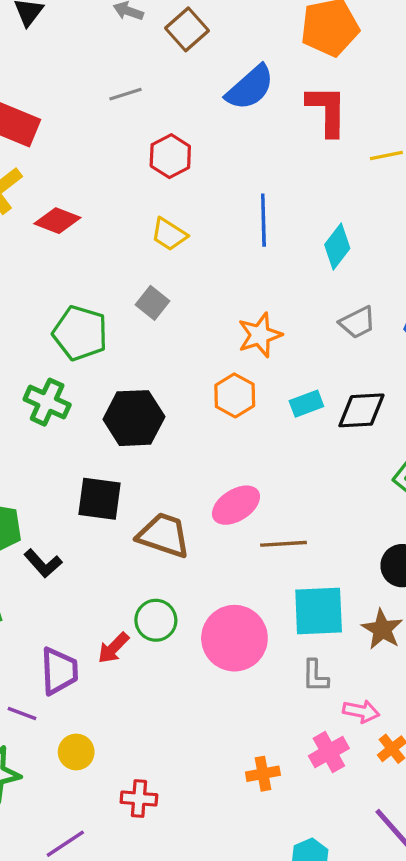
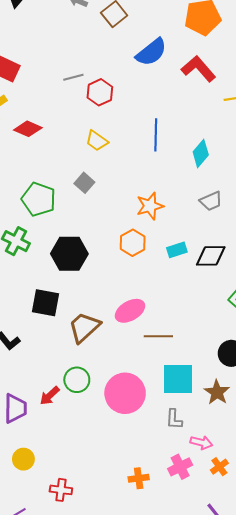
gray line: (125, 94) -> (73, 77), moved
red L-shape: (327, 110) -> (198, 69), turned -44
brown trapezoid: (164, 535) -> (84, 327), turned -64

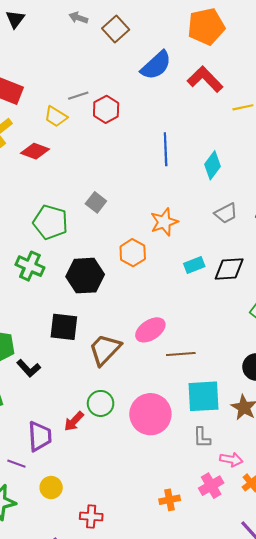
yellow trapezoid: (97, 141) -> (56, 117), moved
orange hexagon: (133, 243) -> (133, 253), moved

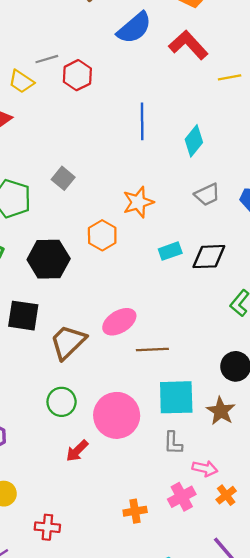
red arrow: (74, 421) -> (77, 451), moved

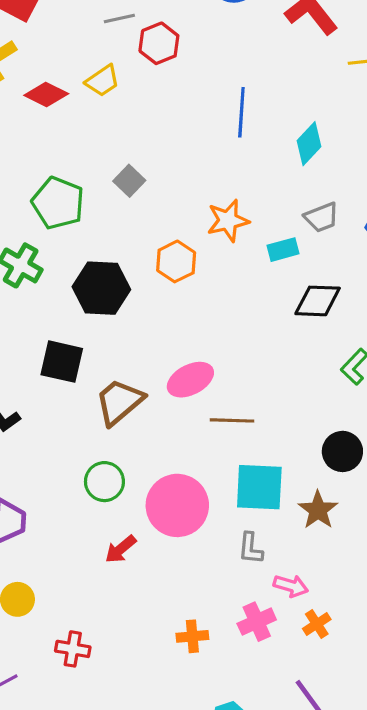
yellow trapezoid: (21, 82) -> (103, 81), moved, turned -72
cyan rectangle: (170, 251) -> (283, 250), moved

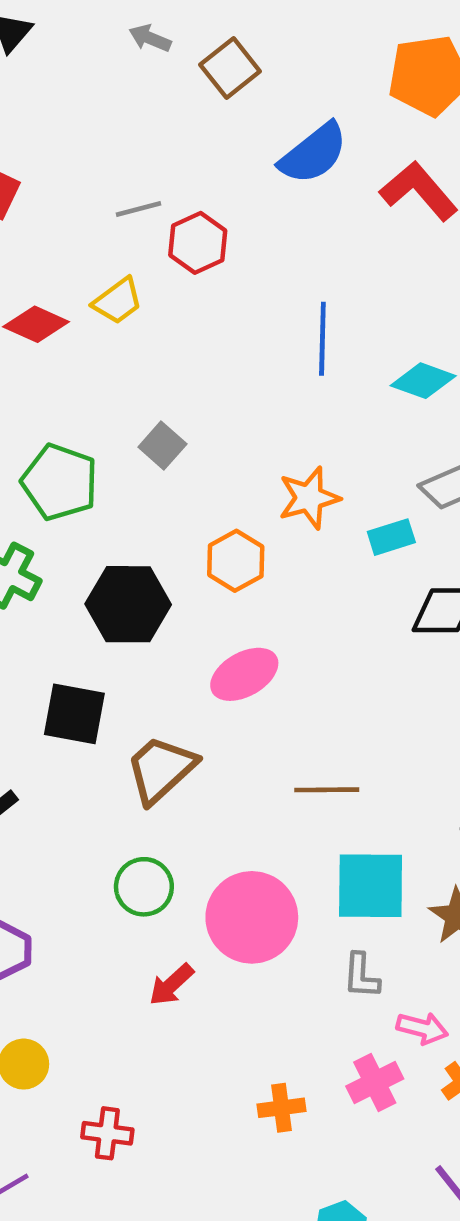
cyan diamond: (309, 144) -> (423, 381), turned 69
pink ellipse: (190, 380) -> (244, 674), moved

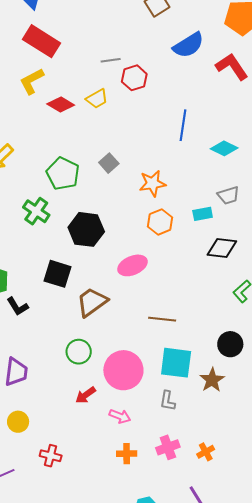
orange star: (309, 498) -> (152, 183), moved
orange hexagon: (236, 561) -> (160, 222), moved
pink arrow: (422, 1028) -> (120, 416), moved

